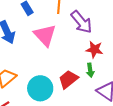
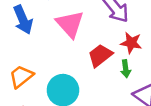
red trapezoid: (68, 79) -> (100, 55), moved

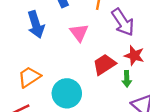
pink triangle: (70, 24) -> (79, 33), size x0.7

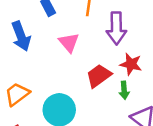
purple arrow: (123, 22) -> (116, 28), turned 36

